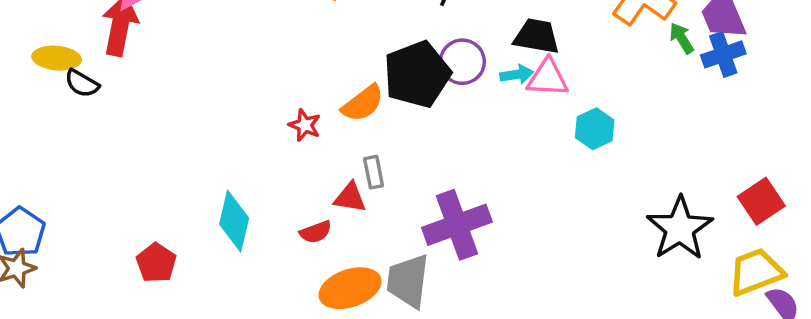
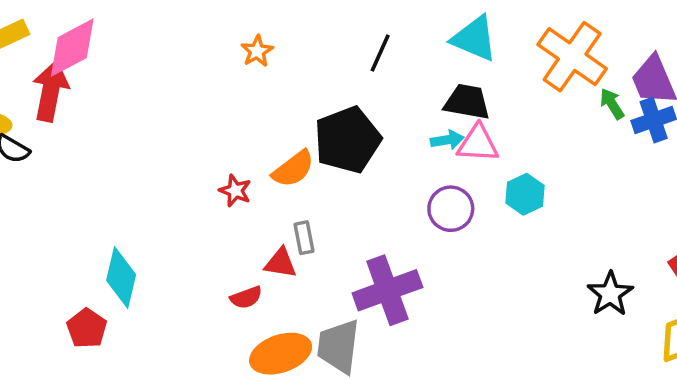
purple circle: (462, 62) -> (451, 209), moved
cyan diamond: (234, 221) -> (121, 278), moved
black star: (680, 228) -> (610, 294), size x0.7

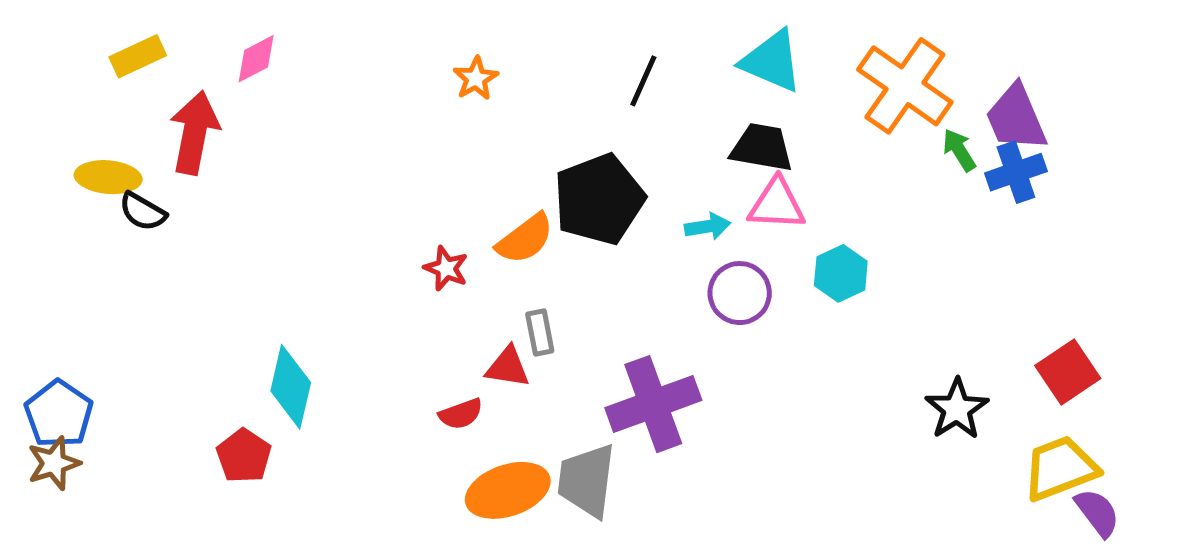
pink diamond: (72, 48) -> (256, 59), moved, size x0.6
cyan arrow: (447, 140) -> (708, 226), moved

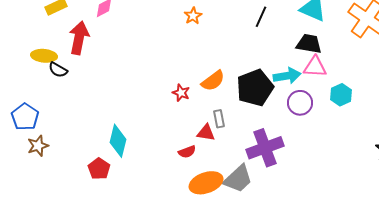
black pentagon: (599, 199) -> (255, 88), moved
cyan arrow: (708, 226) -> (287, 76), size x1.5
blue pentagon: (59, 414) -> (25, 117), moved
brown star: (54, 463) -> (38, 146), moved
gray trapezoid: (587, 481) -> (238, 179), turned -140

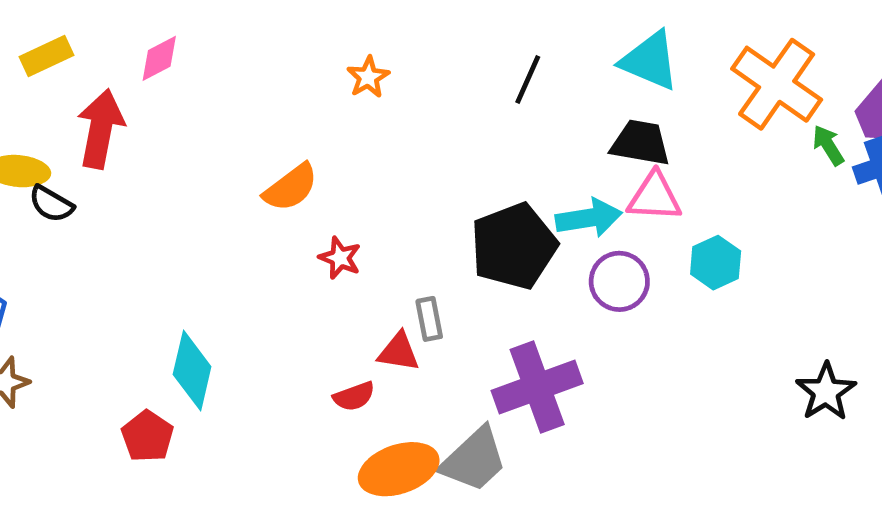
orange semicircle: (213, 81) -> (291, 187), moved

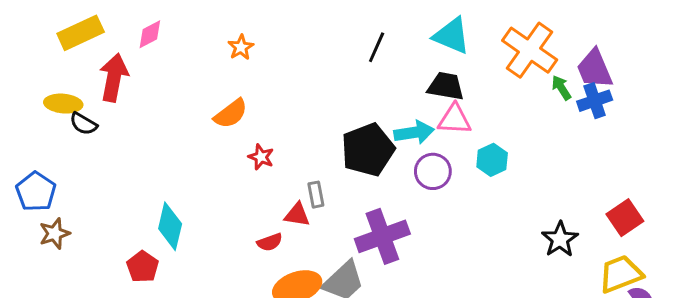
yellow rectangle: (47, 56) -> (81, 33), size x1.4
orange star: (368, 77) -> (241, 47), moved

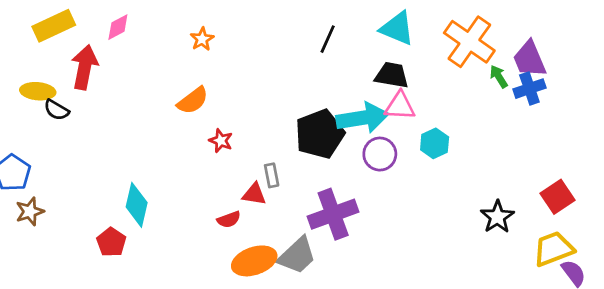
cyan arrow: (414, 132) -> (362, 118), size x1.4

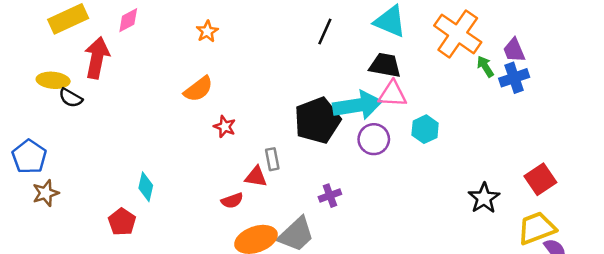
purple trapezoid: (529, 59) -> (514, 50), size x0.7
cyan diamond: (137, 205) -> (146, 187), size x0.7
purple cross: (333, 214) -> (330, 196), size x0.5

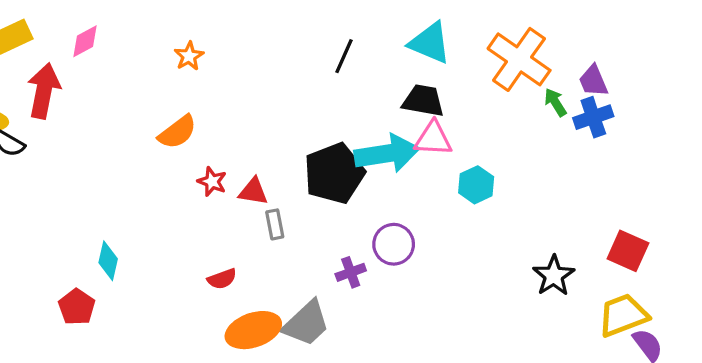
purple circle: (374, 139) -> (394, 244), moved
red triangle: (256, 177) -> (253, 191), moved
red square: (540, 179) -> (628, 251), turned -32

